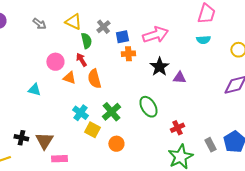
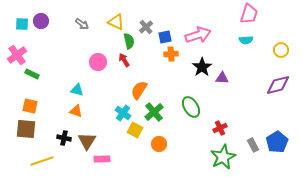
orange triangle: (69, 78) -> (76, 111), moved
orange semicircle: (94, 79) -> (139, 90), moved, turned 48

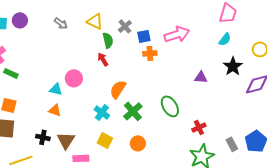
cyan semicircle: (246, 40) -> (225, 39), turned -48
pink circle: (98, 62) -> (74, 78), moved
black star: (202, 67) -> (233, 66), moved
yellow square: (135, 130) -> (105, 140), moved

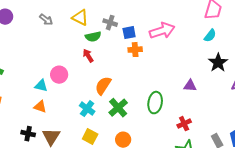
gray cross: (125, 26) -> (110, 23), turned -32
green semicircle: (108, 40) -> (93, 37), turned 91
purple triangle: (201, 77) -> (190, 86), moved
green ellipse: (170, 106) -> (155, 103), turned 40

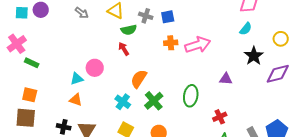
pink arrow: (162, 31) -> (198, 45), moved
blue square: (129, 33) -> (168, 17), moved
cyan triangle: (41, 86) -> (77, 79), turned -32

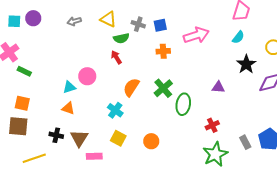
gray arrow: (82, 13) -> (74, 21), turned 128
pink arrow: (198, 45) -> (196, 35), moved
green cross: (154, 101) -> (163, 88), moved

